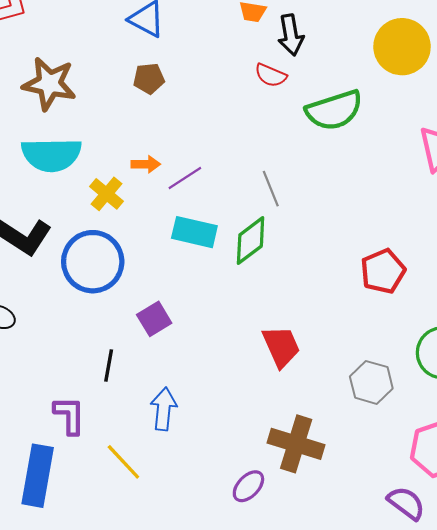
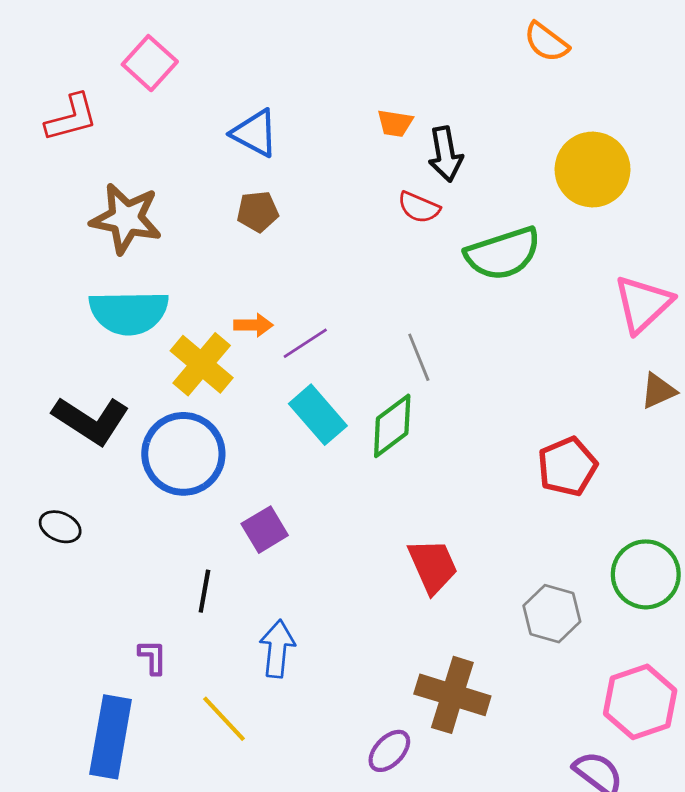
yellow cross: (106, 194) -> (202, 364), size x1.4
cyan rectangle: (194, 232) -> (318, 415), turned 36
purple L-shape: (69, 415) -> (153, 657), size x0.7

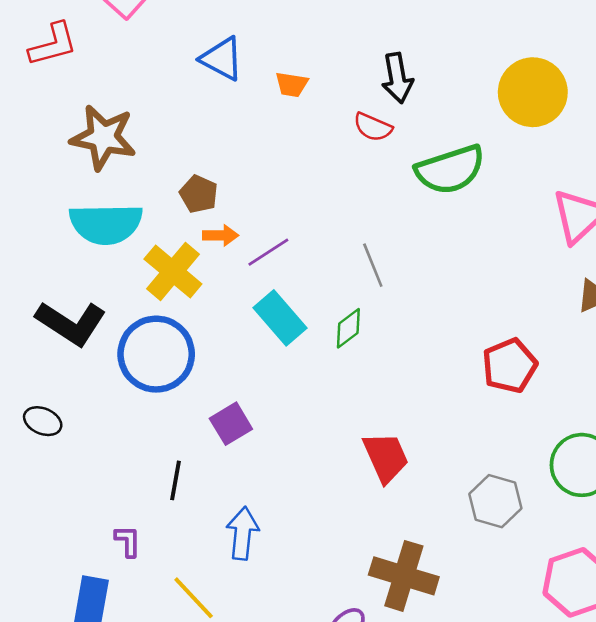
orange trapezoid: (395, 123) -> (292, 84), moved
brown pentagon: (258, 212) -> (199, 194), moved, turned 30
green diamond: (392, 426) -> (348, 328), size x0.7

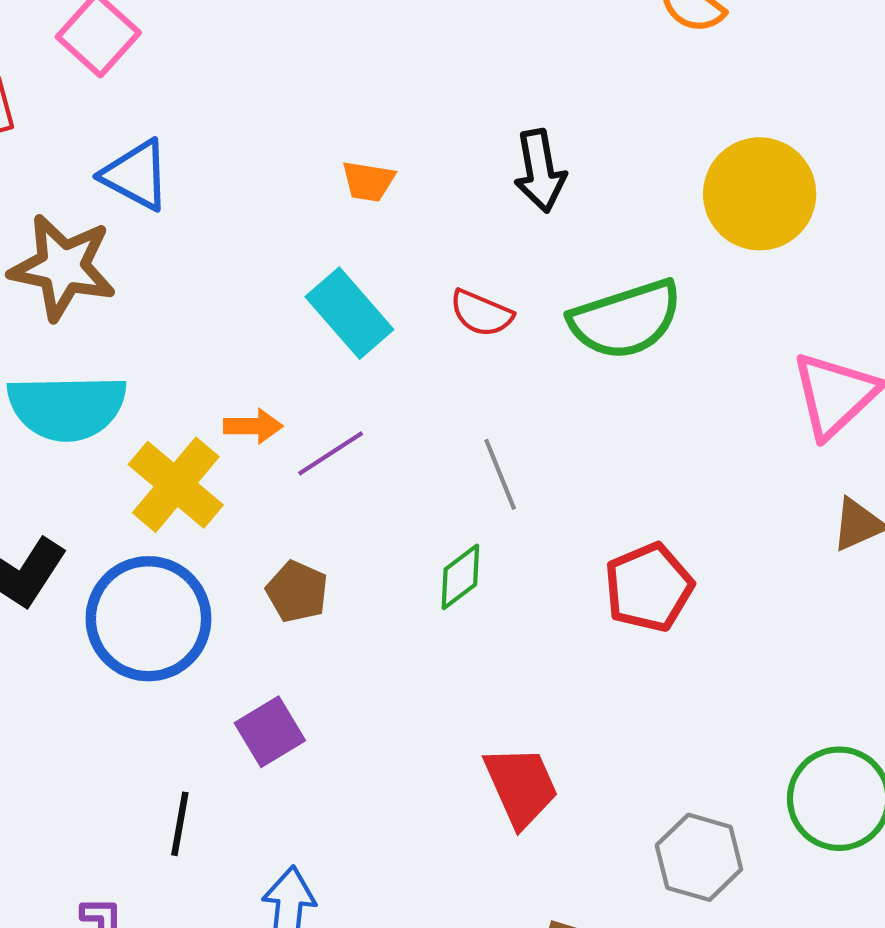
blue triangle: (222, 59) -> (136, 175), moved
red semicircle: (373, 127) -> (481, 313), moved
brown pentagon: (199, 194) -> (297, 592), moved
cyan rectangle: (280, 318) -> (349, 313), moved
red pentagon: (510, 366) -> (649, 587), moved

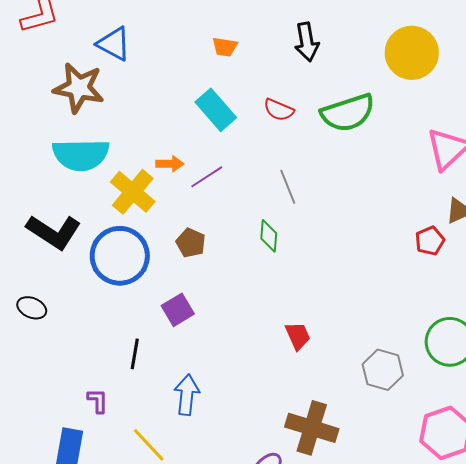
green diamond: (460, 577) -> (269, 236), turned -48
red pentagon: (649, 587) -> (430, 241), moved, size x0.7
red trapezoid: (521, 786) -> (298, 336), size x0.7

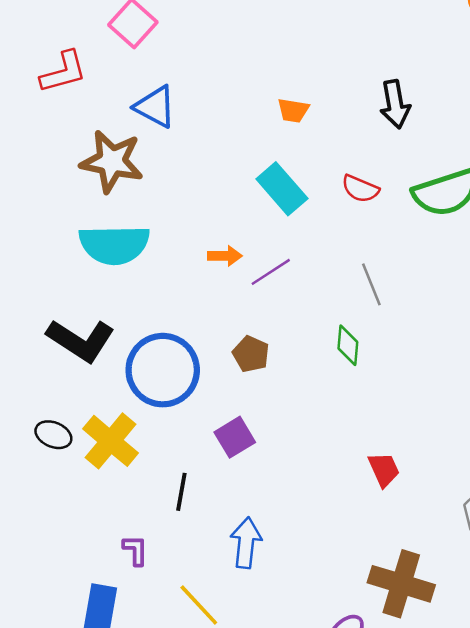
yellow cross: (133, 192) -> (111, 441), moved

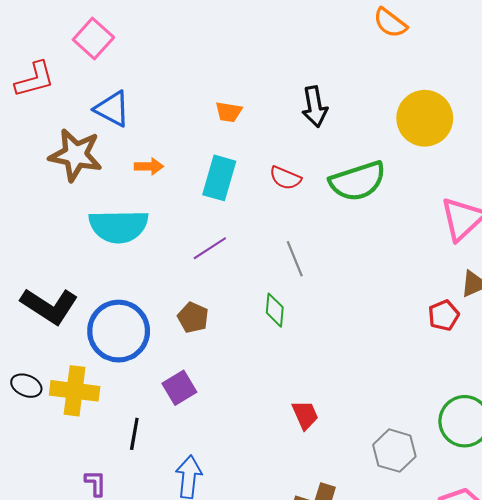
cyan rectangle: (282, 189) -> (219, 178), turned 57
cyan semicircle: (114, 245) -> (119, 226), moved
orange arrow: (225, 256) -> (149, 166), moved
yellow cross: (111, 441) -> (75, 391), turned -33

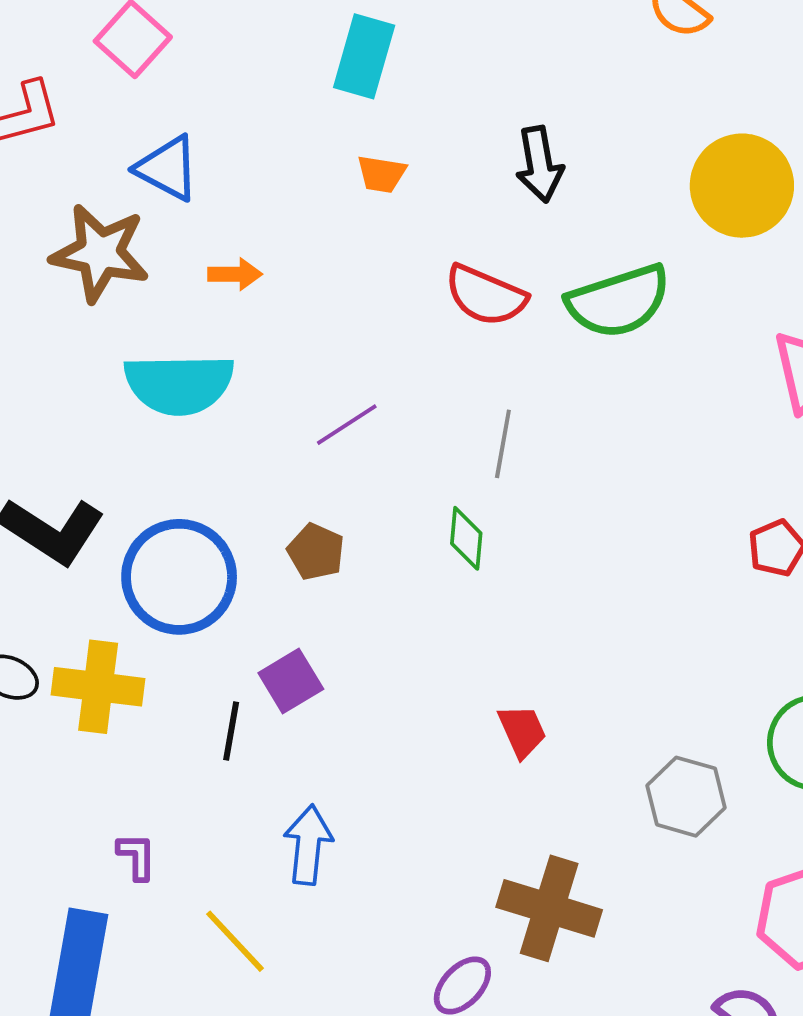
cyan rectangle: (219, 178) -> (364, 56), moved
red semicircle: (285, 178) -> (486, 295), size x1.4
gray line: (295, 259) -> (503, 444), turned 32
black line: (134, 434) -> (231, 731), moved

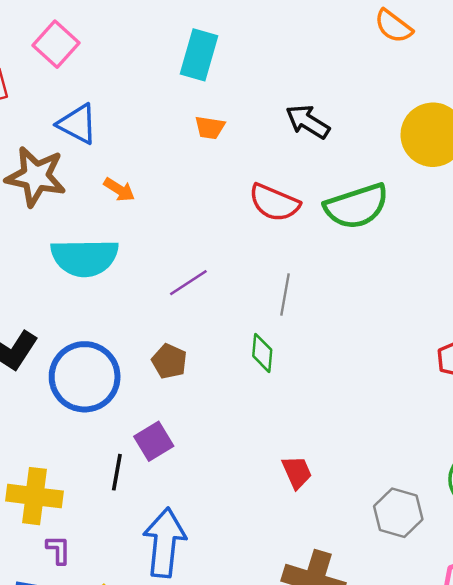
black arrow: (540, 164) -> (308, 122), turned 132
orange arrow: (235, 274) -> (119, 190), turned 32
yellow cross: (98, 687) -> (35, 496), moved
blue arrow: (308, 845) -> (165, 543), size x1.4

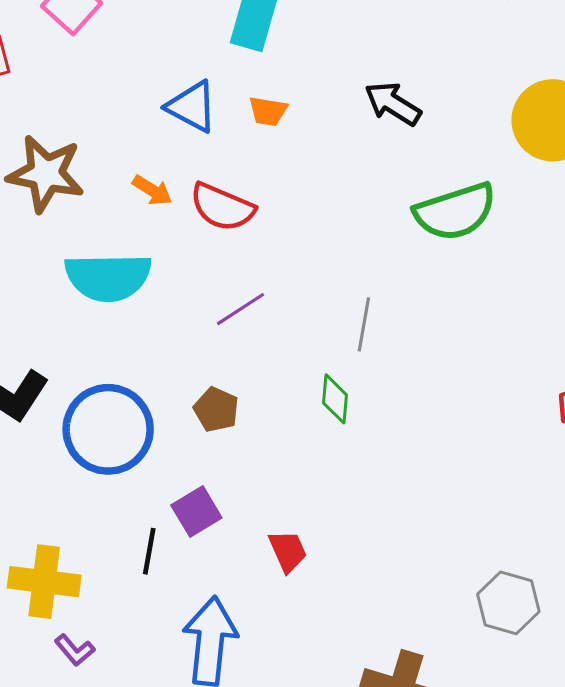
blue triangle: (77, 124) -> (192, 107), moved
red semicircle: (274, 203) -> (222, 207), moved
red trapezoid: (297, 472) -> (288, 551), moved
purple L-shape: (58, 550) -> (75, 650), turned 140

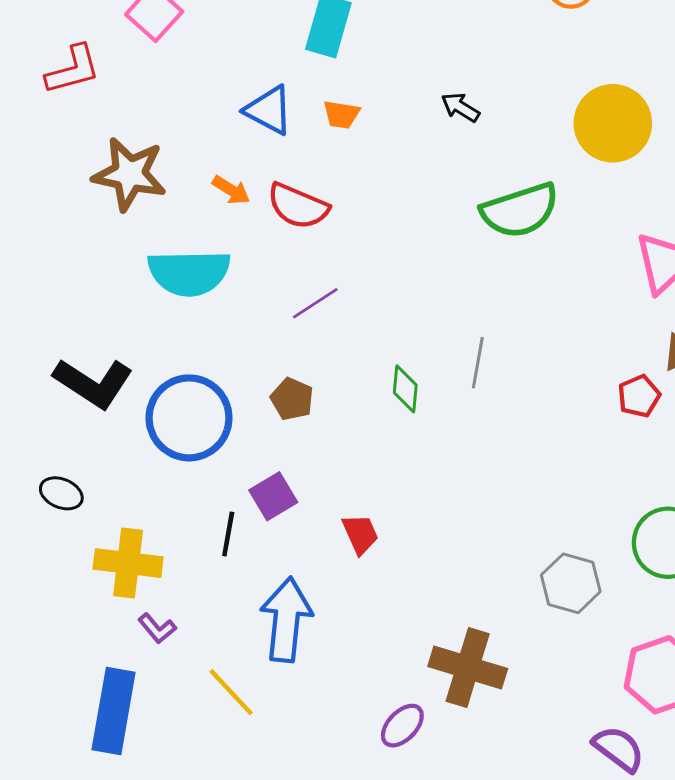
black arrow: (393, 104) -> (460, 107), size x0.7
gray line: (364, 324) -> (478, 363), moved

